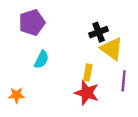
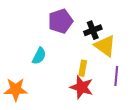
purple pentagon: (32, 23) -> (60, 21), moved
orange star: (16, 95) -> (16, 89), size x1.5

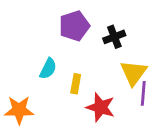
yellow triangle: (105, 46) -> (134, 73), moved, turned 30
yellow rectangle: (83, 68) -> (76, 84), moved

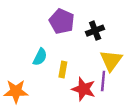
purple pentagon: (74, 26) -> (62, 21), turned -30
purple line: (143, 93) -> (103, 81), moved

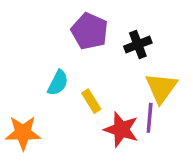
yellow rectangle: (63, 70) -> (91, 101), turned -42

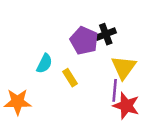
purple pentagon: (90, 31) -> (84, 41), moved
red star: (121, 129) -> (126, 106), moved

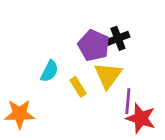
yellow triangle: (124, 67) -> (108, 75), moved

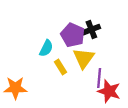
cyan semicircle: (49, 71) -> (46, 48), moved

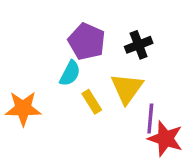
purple pentagon: (73, 35) -> (87, 41), moved
orange star: (15, 88) -> (23, 108), moved

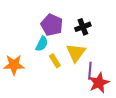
red star: (165, 139) -> (99, 83), turned 30

